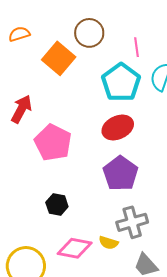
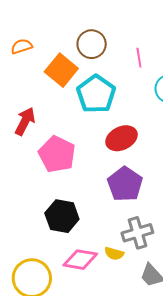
cyan pentagon: (121, 82) -> (96, 94), moved
black hexagon: (57, 204) -> (62, 216), size x1.5

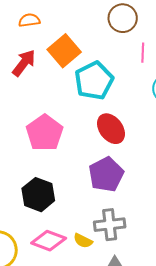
brown circle: (92, 44) -> (123, 18), moved
red arrow: (25, 121) -> (24, 63), moved
red ellipse: (122, 138) -> (111, 129), turned 68

